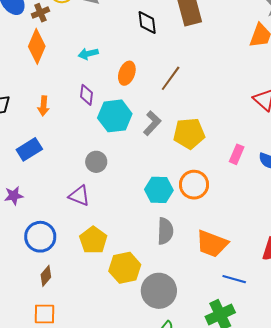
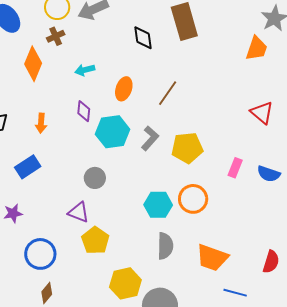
brown cross: (40, 13) -> (56, 36), moved
yellow pentagon: (93, 240) -> (95, 240), moved

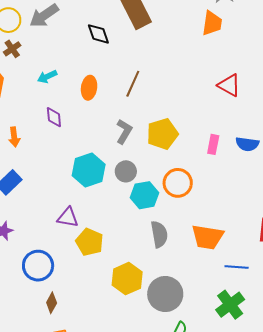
cyan hexagon: (113, 132) -> (89, 170), moved
gray circle: (95, 178) -> (126, 171), moved

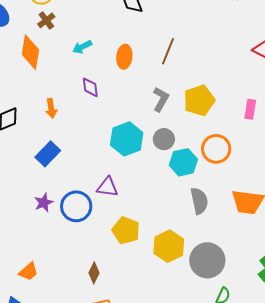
yellow pentagon: (90, 242) -> (126, 230), moved
blue circle: (38, 266) -> (76, 206), moved

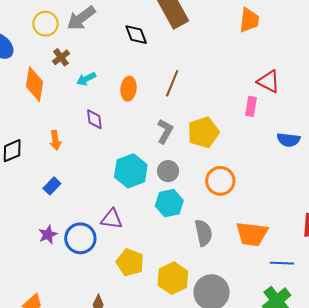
brown cross: (46, 20) -> (61, 57), moved
pink rectangle: (250, 109) -> (251, 106), moved
blue rectangle: (48, 154) -> (52, 186), size x0.7
cyan hexagon: (183, 162) -> (169, 203), moved

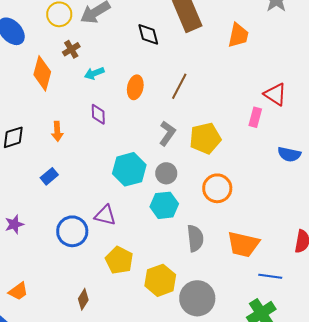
orange trapezoid: (249, 20) -> (238, 35), moved
purple star: (48, 235) -> (14, 224), moved

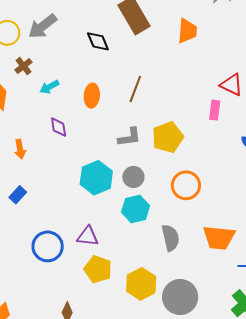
gray L-shape: (167, 133) -> (129, 137), turned 55
purple triangle: (105, 215) -> (88, 236), moved

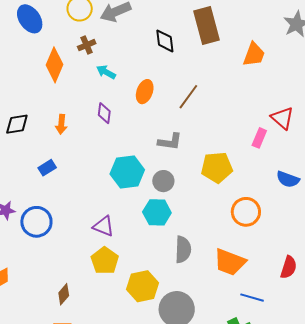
cyan arrow: (49, 87) -> (106, 72), turned 42
yellow pentagon: (168, 137) -> (217, 167), moved
orange circle: (186, 185) -> (246, 212), moved
blue circle: (48, 246) -> (36, 222), moved

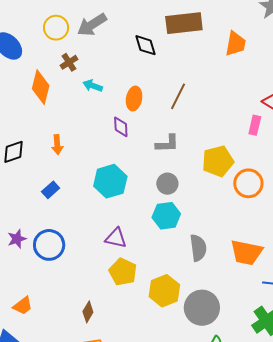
brown rectangle: (206, 26) -> (184, 23), turned -72
purple diamond: (104, 113) -> (121, 127), moved
cyan hexagon: (127, 172) -> (110, 181), moved
orange circle: (246, 212) -> (248, 183), moved

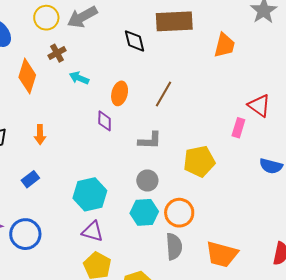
cyan hexagon: (110, 181) -> (90, 194), moved
orange circle: (248, 183) -> (179, 213), moved

